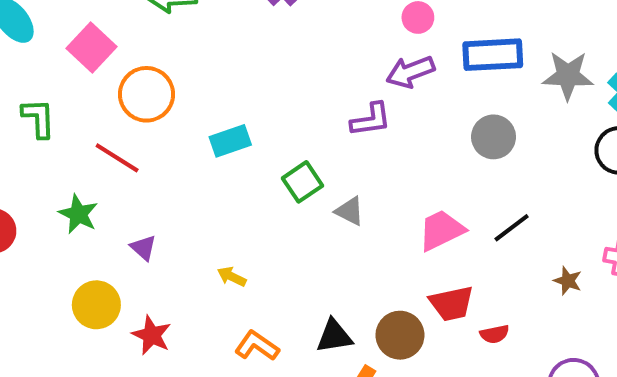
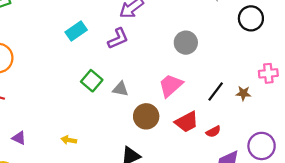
gray circle: (494, 137) -> (186, 43), moved
cyan rectangle: (230, 141) -> (76, 31), moved
black line: (512, 228) -> (216, 92), moved
brown circle: (400, 335) -> (146, 116), moved

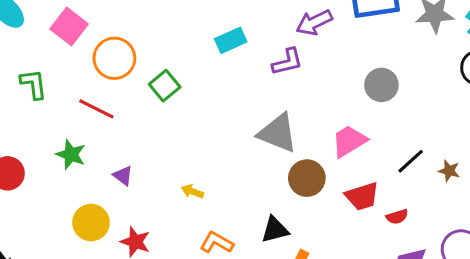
green square: (92, 81) -> (165, 86), moved
gray triangle: (120, 89) -> (278, 133), size x1.8

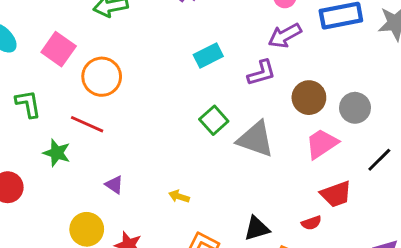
gray circle: (381, 85) -> (355, 108), moved
green square: (165, 86) -> (214, 120), moved
green star: (71, 154) -> (57, 153), moved
brown circle: (307, 178) -> (309, 98), moved
red semicircle: (397, 217) -> (311, 223), moved

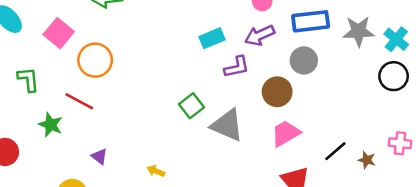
cyan rectangle: (208, 55) -> (212, 38), moved
gray circle: (355, 108) -> (304, 60), moved

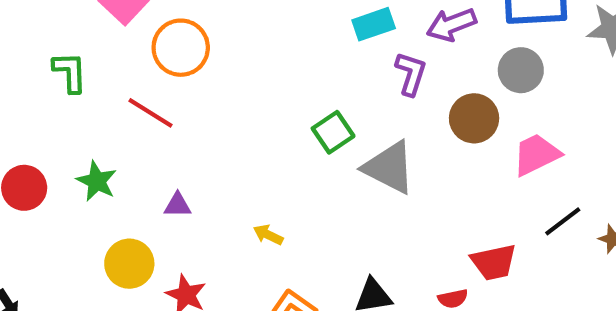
purple L-shape: (237, 67) -> (411, 74), turned -64
green star: (51, 125) -> (97, 181), moved
pink trapezoid: (286, 133) -> (536, 154), moved
purple triangle: (99, 157) -> (178, 205), turned -42

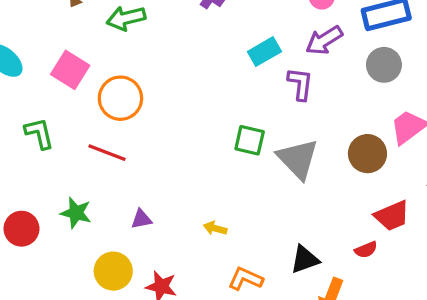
brown circle: (474, 118) -> (367, 154), moved
green square: (333, 132) -> (250, 140), turned -32
gray triangle: (389, 168) -> (298, 159), turned 30

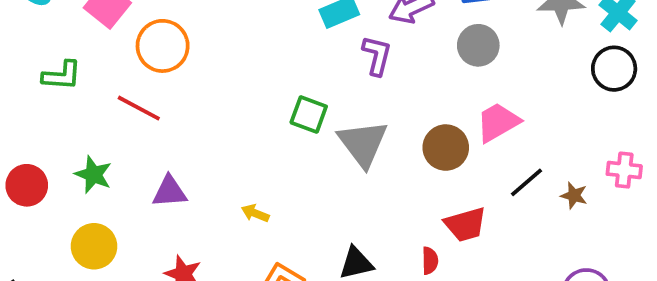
green L-shape: (39, 133) -> (62, 75), turned 100
purple triangle: (141, 219) -> (170, 192), size x1.4
red semicircle: (366, 250) -> (430, 261), turned -75
yellow circle: (113, 271) -> (94, 246), moved

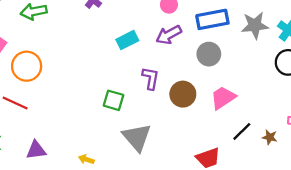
purple L-shape: (377, 55) -> (151, 78), moved
gray triangle: (363, 144) -> (137, 137), moved
brown circle: (446, 148) -> (183, 94), moved

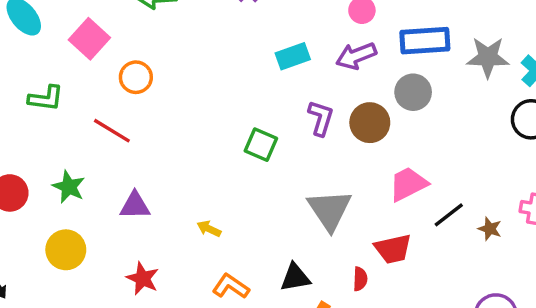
orange circle: (27, 66) -> (136, 77), size x0.7
brown circle: (183, 94) -> (370, 123), moved
pink trapezoid: (223, 98) -> (408, 184), moved
gray triangle: (137, 137) -> (330, 210), moved

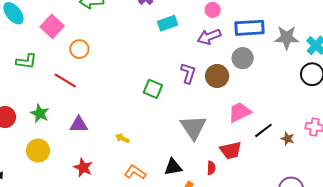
cyan rectangle: (293, 56) -> (167, 23), moved

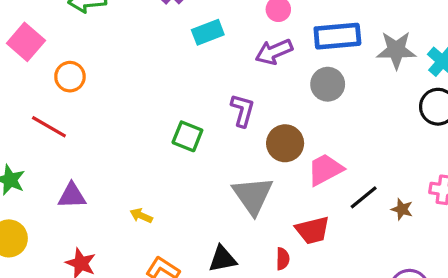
brown circle: (217, 76) -> (285, 143), moved

